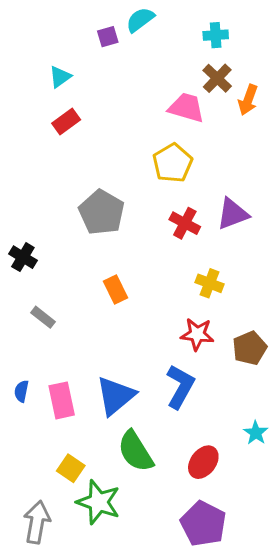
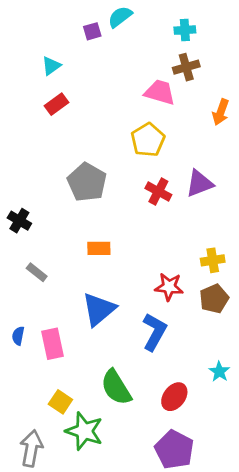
brown cross: (217, 78) -> (186, 67), turned 30
orange arrow: (248, 100) -> (221, 112), moved
yellow cross: (209, 283) -> (213, 260), moved, turned -30
orange rectangle: (115, 289) -> (99, 248), turned -65
blue triangle: (115, 396) -> (99, 309), moved

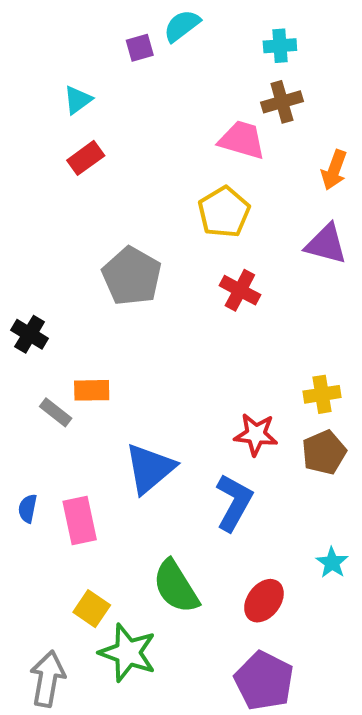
purple triangle: (199, 184) -> (326, 244), moved, turned 36
orange rectangle: (99, 248) -> (92, 390), moved

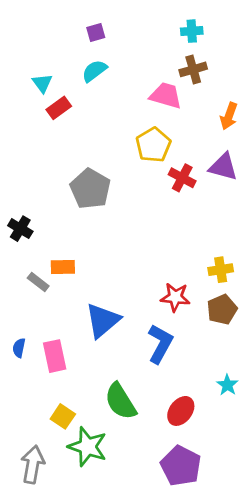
cyan semicircle: (182, 26) -> (94, 71), moved
cyan triangle: (78, 100) -> (42, 83), moved, turned -30
red cross: (240, 290) -> (182, 178), moved

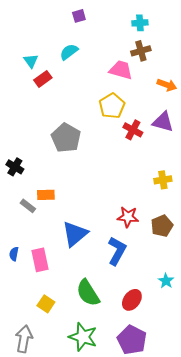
purple square: (96, 32) -> (79, 16), moved
orange arrow: (229, 116) -> (167, 85), turned -90
yellow cross: (221, 270) -> (163, 180), moved
green star: (88, 447) -> (83, 337), moved

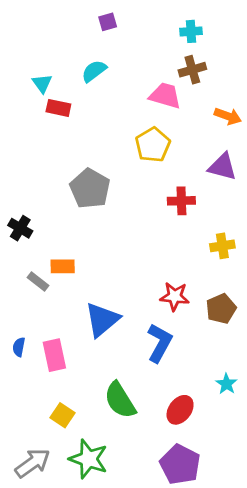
red rectangle: (43, 79) -> (58, 108), turned 48
red cross: (133, 130) -> (181, 201), moved, turned -30
green star: (83, 337) -> (89, 459), moved
gray arrow: (24, 339) -> (33, 463), turned 44

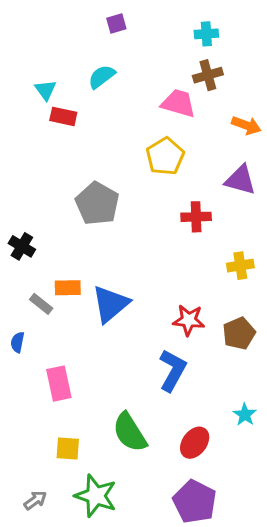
blue triangle: (102, 320) -> (110, 304), moved
blue semicircle: (19, 347) -> (18, 342), moved
yellow square: (63, 415) -> (68, 449), turned -30
gray arrow: (33, 463) -> (35, 500), size x0.6

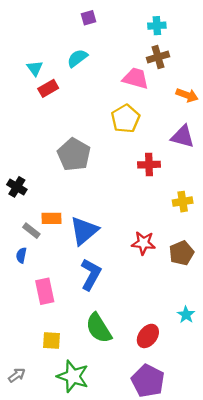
red rectangle: (63, 116) -> (48, 88), turned -42
blue semicircle: (18, 342) -> (21, 255), moved
blue L-shape: (172, 370) -> (91, 274), moved
gray arrow: (35, 500) -> (17, 375), moved

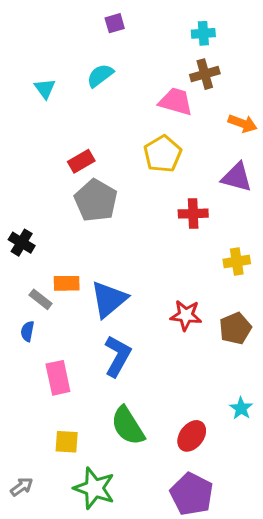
red rectangle: (48, 88) -> (81, 161), moved

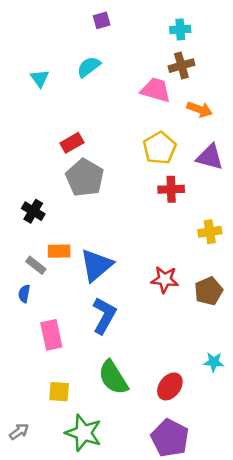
orange arrow: (243, 123) -> (200, 109), moved
yellow pentagon: (163, 154) -> (160, 148), moved
black cross: (22, 243) -> (33, 211), moved
cyan star: (241, 408) -> (214, 362), turned -30

